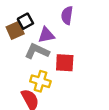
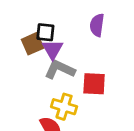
black square: (25, 21) -> (45, 32), turned 35
purple triangle: (46, 35) -> (53, 49), moved, turned -48

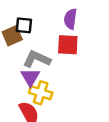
purple triangle: (53, 49) -> (30, 77), moved
red square: (94, 84) -> (68, 45), moved

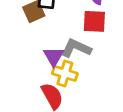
gray L-shape: (37, 59) -> (76, 48), moved

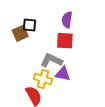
purple triangle: (54, 57) -> (63, 74), moved, turned -49

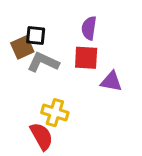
gray L-shape: (51, 60) -> (43, 62), moved
purple triangle: (63, 74) -> (111, 81), moved

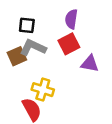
brown square: (22, 47) -> (17, 56), moved
red square: (86, 58) -> (69, 44), turned -30

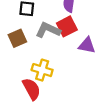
gray L-shape: (33, 48) -> (48, 30), moved

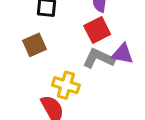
gray L-shape: (48, 30) -> (99, 58), moved

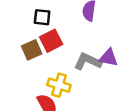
red square: (97, 30) -> (51, 41), moved

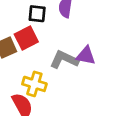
black square: (42, 17) -> (37, 14), moved

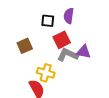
red square: (26, 38) -> (62, 40), moved

